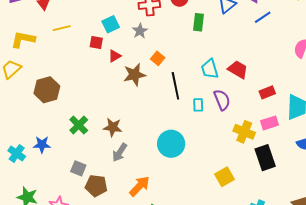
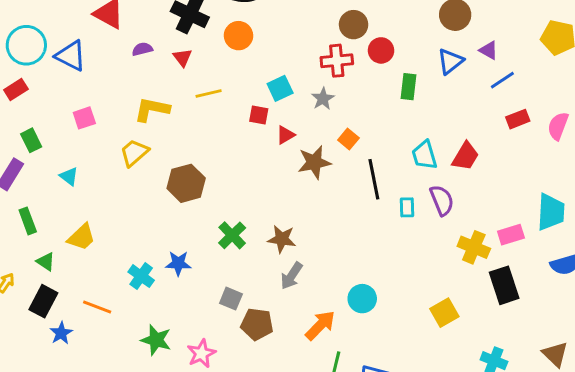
red trapezoid: (238, 70) -> (465, 156), turned 90
red rectangle: (267, 92) -> (518, 119), moved
cyan circle: (171, 144) -> (362, 299), moved, size x0.7

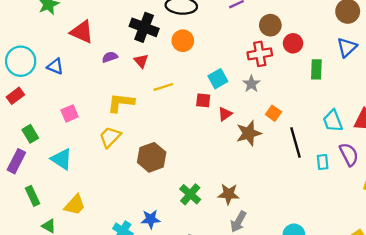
blue triangle: (71, 56) -> (55, 66), size x0.7
cyan triangle: (69, 176) -> (61, 159), size x1.5

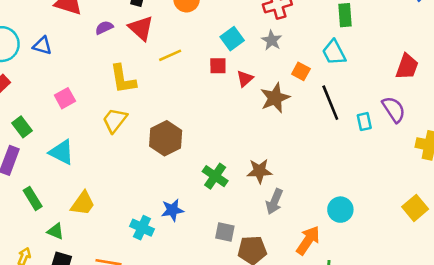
red triangle: (141, 61) -> (141, 28), size x1.5
yellow L-shape: (121, 103) -> (123, 79), turned -100
cyan trapezoid: (333, 121) -> (334, 52), moved

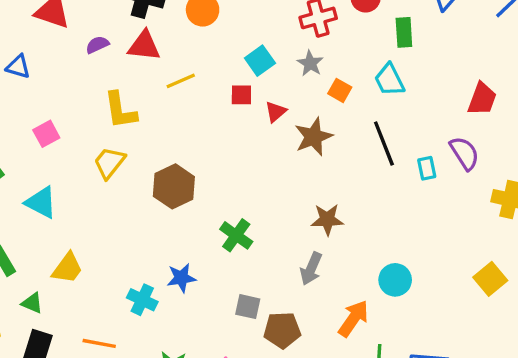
red triangle: (141, 28) -> (144, 46), turned -36
orange square: (301, 71) -> (340, 90), moved
brown star: (259, 171) -> (327, 220), moved

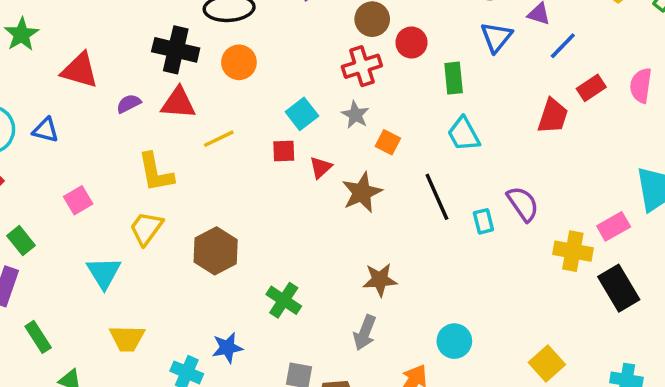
cyan trapezoid: (389, 80) -> (464, 134), moved
red trapezoid: (482, 99) -> (553, 116), moved
cyan triangle: (41, 202) -> (104, 273), moved, turned 33
yellow trapezoid: (67, 268) -> (127, 338), moved, turned 57
yellow square: (490, 279) -> (547, 364), moved

